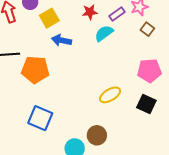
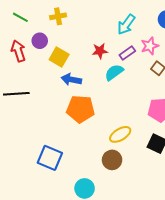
yellow square: (49, 18) -> (59, 57), turned -30
orange pentagon: (35, 70) -> (80, 109), moved
brown circle: (97, 135) -> (112, 160), moved

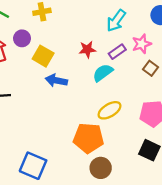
orange pentagon: (80, 109) -> (88, 138), moved
yellow ellipse: (120, 134) -> (109, 110), moved

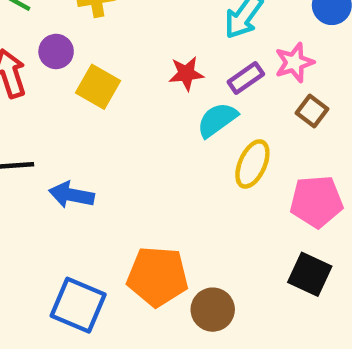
blue arrow: (56, 80) -> (72, 195), moved
yellow ellipse: (109, 110) -> (252, 164), moved, turned -35
orange pentagon: (88, 138) -> (158, 276), moved

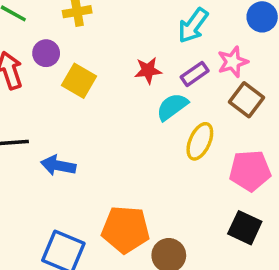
brown square: (312, 111) -> (247, 100), size x1.4

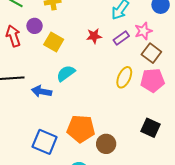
cyan semicircle: (172, 107) -> (66, 73), moved
pink pentagon: (250, 171) -> (152, 80), moved

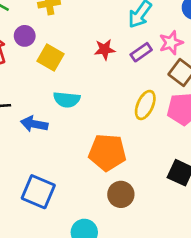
cyan semicircle: (66, 73) -> (67, 100), turned -138
orange pentagon: (81, 129) -> (107, 152), moved

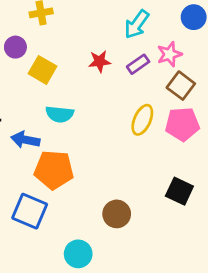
orange pentagon: (107, 152) -> (54, 170), moved

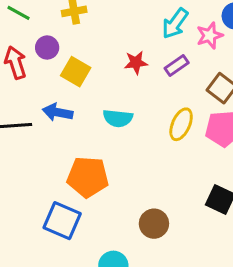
pink star: (169, 54) -> (210, 35), moved
cyan semicircle: (60, 114) -> (118, 118), moved
blue arrow: (25, 140) -> (58, 112), moved

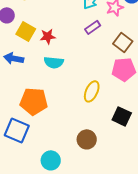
red star: (136, 63) -> (48, 36), moved
yellow ellipse: (181, 124) -> (92, 91), moved
brown circle: (154, 224) -> (87, 139), moved

